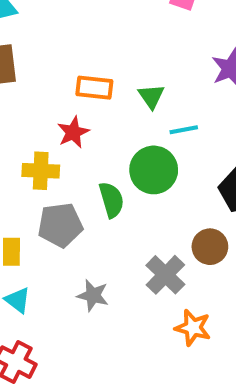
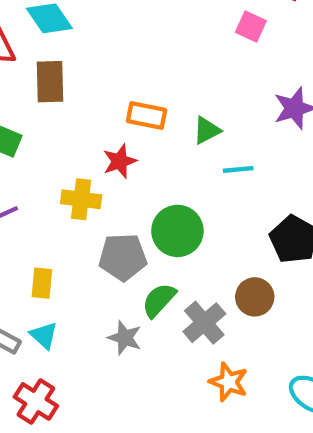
green triangle: (151, 96) -> (207, 130), turned 32
green circle: (154, 170) -> (177, 231), moved
green semicircle: (111, 200) -> (159, 300), moved, turned -126
gray pentagon: (60, 225) -> (123, 257), moved

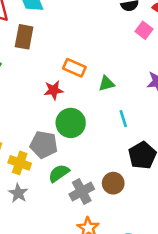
cyan line: (238, 169) -> (123, 119), moved, turned 66
yellow cross: (81, 199) -> (20, 163), moved
green circle: (177, 231) -> (71, 123), moved
gray star: (125, 338) -> (18, 193), moved

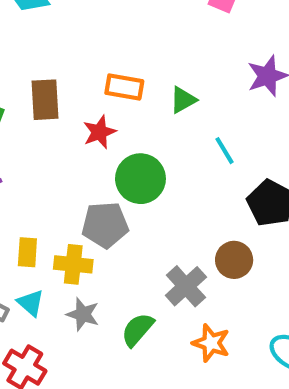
brown rectangle: (24, 37) -> (45, 100), moved
green semicircle: (59, 173) -> (138, 330), moved

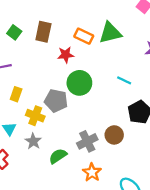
green triangle: (183, 100) -> (110, 33), moved, size x1.6
cyan line: (224, 151) -> (124, 80), turned -48
yellow rectangle: (27, 252) -> (16, 94), moved

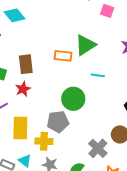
red star: (66, 55) -> (23, 89), moved
cyan line: (124, 80) -> (98, 75), moved
yellow rectangle: (16, 94) -> (20, 128), size x1.6

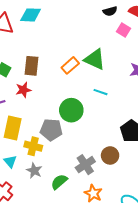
cyan diamond: (15, 15) -> (31, 15), turned -60
green triangle: (85, 45) -> (95, 59), turned 45
orange rectangle: (63, 56) -> (70, 65), turned -60

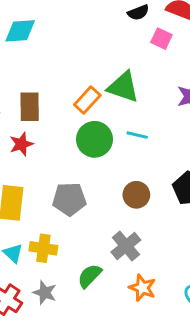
green circle: (71, 110) -> (94, 139), moved
yellow cross: (33, 146) -> (43, 248), moved
brown circle: (110, 155) -> (136, 195), moved
gray star: (34, 171) -> (45, 293), moved

